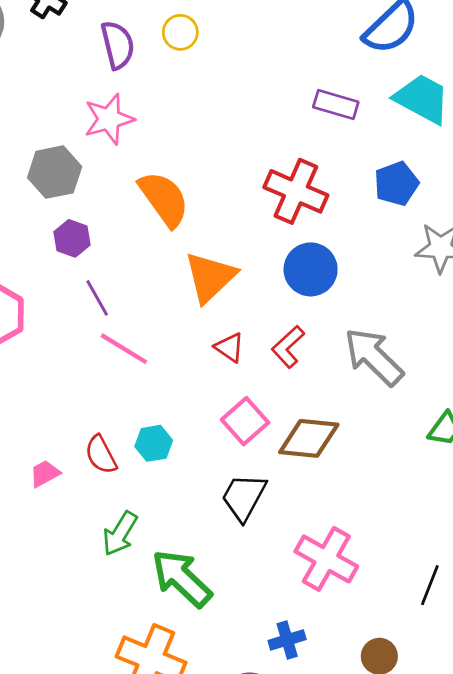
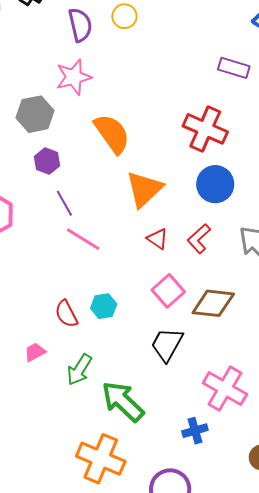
pink trapezoid: (45, 474) -> (35, 352), moved
blue cross: (287, 640) -> (195, 431), moved

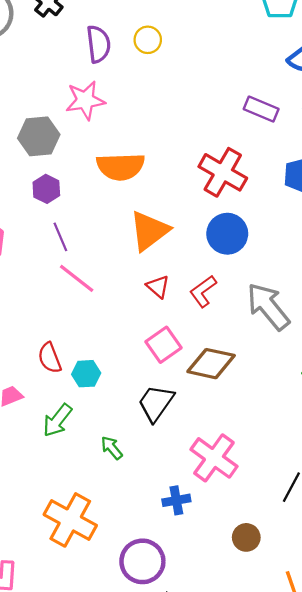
orange semicircle: (112, 134) -> (121, 167), turned 117
cyan hexagon: (104, 306) -> (86, 374), moved
green arrow: (123, 401) -> (112, 448), moved, size x0.5

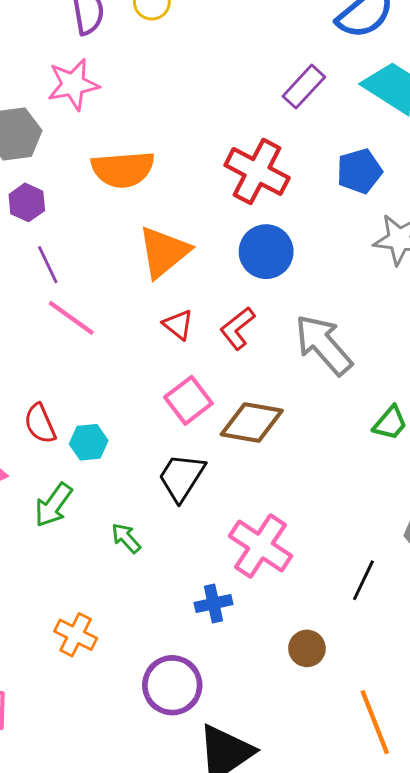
purple rectangle: (261, 109) -> (304, 87), turned -68
orange cross: (70, 520) -> (76, 635), size x0.6

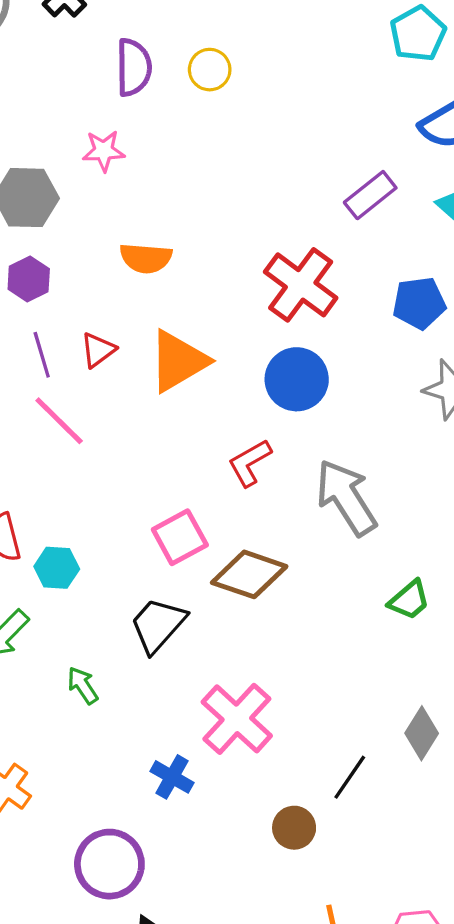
pink star: (73, 84) -> (104, 151), size x0.7
orange semicircle: (123, 169) -> (146, 258), size x0.7
red triangle: (178, 325) -> (98, 350), moved, turned 36
blue cross: (213, 604) -> (172, 777), turned 33
brown circle: (307, 648) -> (294, 828), moved

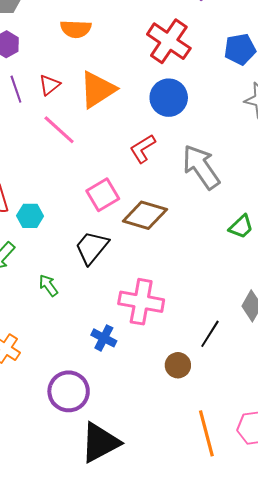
pink line: (59, 421) -> (59, 130), moved
pink cross: (237, 719) -> (141, 302), turned -30

